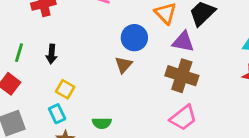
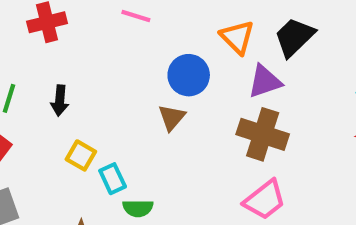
purple triangle: (183, 42) -> (265, 81), turned -30
cyan rectangle: (57, 114) -> (113, 179), moved

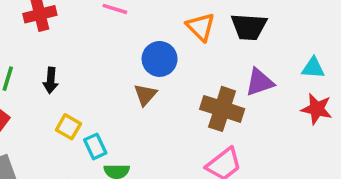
black trapezoid: (294, 37) -> (249, 27), turned -132
purple triangle: (265, 81) -> (260, 82), moved

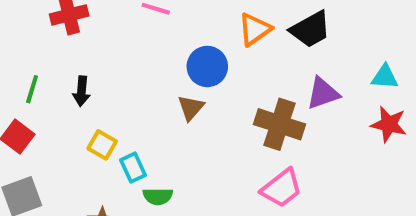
orange triangle: (201, 27) -> (255, 29), turned 40
black trapezoid: (249, 27) -> (310, 29), turned -33

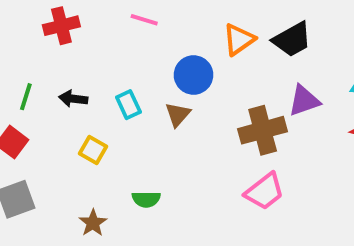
black arrow: (81, 91) -> (73, 99), turned 92
brown cross: (279, 124) -> (263, 130), turned -33
cyan rectangle: (133, 168) -> (128, 105), moved

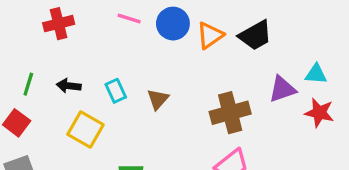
blue circle: (194, 75) -> (173, 24), moved
purple triangle: (304, 101) -> (282, 89), moved
yellow square: (93, 150) -> (85, 130), size x1.5

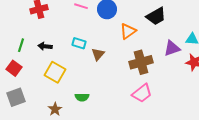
orange triangle: (210, 35) -> (128, 31), moved
cyan rectangle: (116, 91) -> (79, 43), moved, turned -48

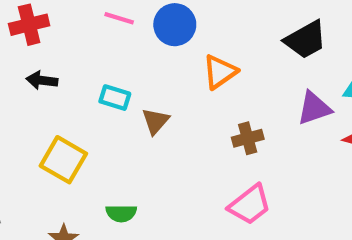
black trapezoid: (156, 16) -> (306, 40), moved
black arrow: (45, 46) -> (42, 80), moved
brown cross: (141, 62) -> (248, 138), size x0.6

